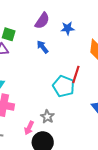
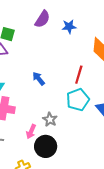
blue arrow: (43, 47) -> (39, 79), moved
cyan pentagon: (64, 86) -> (78, 100), moved, turned 30

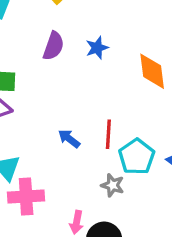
red line: (79, 75) -> (108, 134), moved
gray star: (50, 119) -> (113, 185), moved

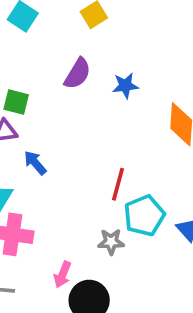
blue arrow: (69, 139) -> (35, 163), moved
gray star: (113, 185) -> (111, 242), turned -30

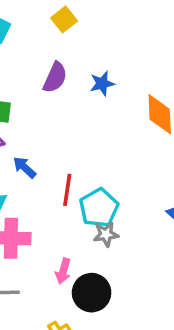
red line: (118, 184) -> (67, 190), moved
cyan pentagon: (144, 216) -> (99, 208), moved

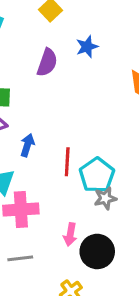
blue star: (102, 84) -> (87, 47), moved
blue arrow: (25, 167) -> (27, 145), turned 70

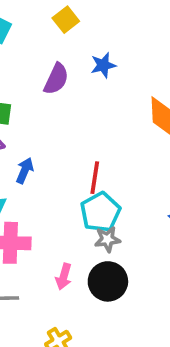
red line: (67, 162) -> (95, 178), moved
black circle: (97, 251) -> (108, 281), moved

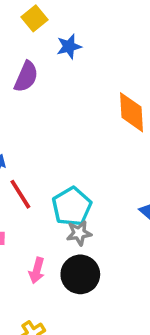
blue star: (103, 65) -> (69, 47), moved
red line: (95, 178) -> (20, 194), moved, turned -40

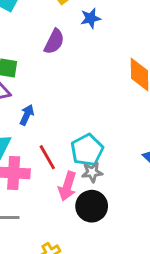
red line: (20, 194) -> (47, 157), moved
pink arrow: (37, 270) -> (67, 186), moved, size x1.4

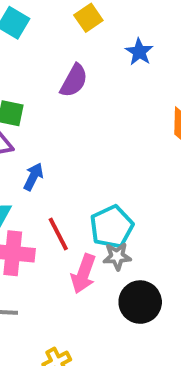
blue star: (90, 18) -> (139, 52), moved, turned -30
black circle: (92, 206) -> (140, 302), moved

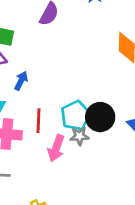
red line: (58, 234) -> (39, 121), turned 30
black circle: (140, 302) -> (100, 117), moved

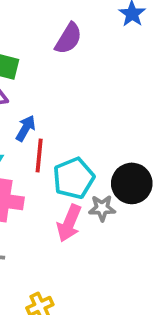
cyan pentagon: (76, 115) -> (74, 178), moved
red line: (39, 121) -> (39, 155), moved

